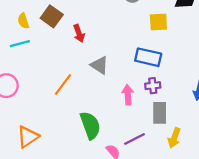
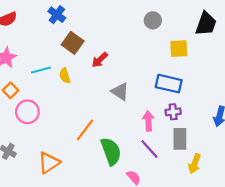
yellow semicircle: (23, 21) -> (65, 76), moved
red arrow: (79, 33) -> (100, 60), turned 66
orange line: (63, 84) -> (85, 130), moved
purple line: (135, 139) -> (149, 149), moved, turned 75

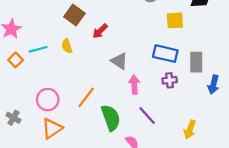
cyan line: (41, 70) -> (38, 49), moved
pink circle: (27, 112) -> (48, 100), moved
pink arrow: (148, 121) -> (134, 85), moved
gray rectangle: (180, 139) -> (196, 62), moved

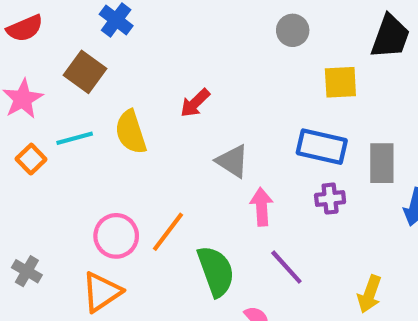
brown square: (74, 15) -> (85, 72), moved
yellow semicircle: (67, 46) -> (131, 132), size x1.5
pink circle: (48, 100) -> (116, 236), moved

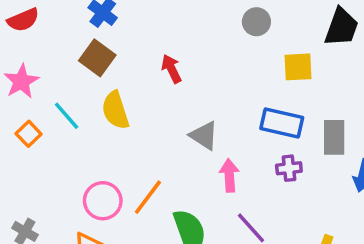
brown square: (85, 72) -> (97, 58), moved
red arrow: (195, 103) -> (171, 69), moved, turned 108
cyan line: (75, 138) -> (67, 116), turned 64

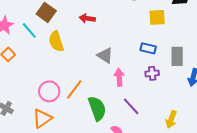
red arrow: (171, 69) -> (87, 18), turned -56
cyan line: (67, 116) -> (29, 30), moved
blue rectangle: (282, 123) -> (148, 48), size x0.7

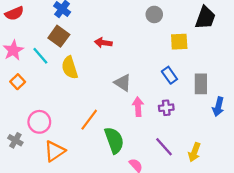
blue rectangle: (148, 48) -> (169, 75), turned 42
purple cross: (152, 73) -> (166, 108), moved
pink circle: (49, 91) -> (39, 122), moved
purple line: (131, 106) -> (164, 147), moved

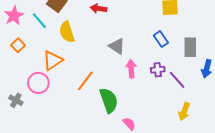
purple line: (164, 147) -> (177, 80), moved
orange triangle: (54, 151) -> (53, 61), moved

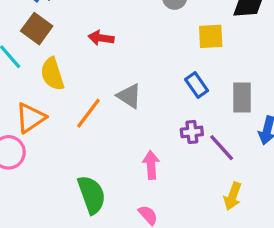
pink arrow: (131, 69) -> (151, 165), moved
orange line: (85, 81) -> (88, 113), moved
green semicircle: (109, 100) -> (92, 195), moved

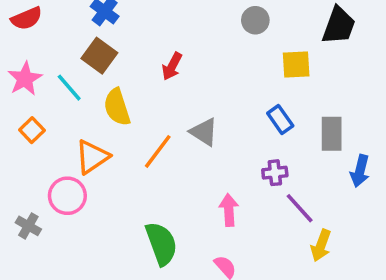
red arrow: (101, 38) -> (172, 66), turned -70
purple line: (222, 148) -> (300, 208), moved

